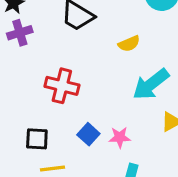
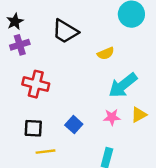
red cross: (62, 86) -> (36, 84), moved
pink star: (120, 137) -> (112, 117), moved

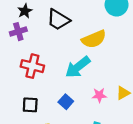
black star: (15, 21) -> (25, 11), moved
yellow semicircle: (106, 53) -> (94, 39), size x1.6
cyan arrow: (123, 85) -> (78, 67), moved

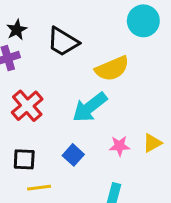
red cross: (32, 66) -> (27, 106), turned 35

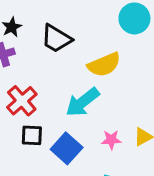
blue square: (73, 155) -> (67, 148), size x1.5
black square: (24, 159) -> (32, 135), moved

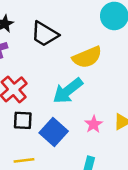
pink star: (111, 140) -> (94, 124), turned -30

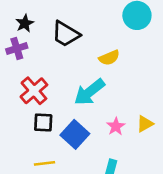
yellow semicircle: (87, 57) -> (109, 58), size x0.7

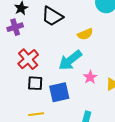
pink star: (116, 126) -> (90, 77), moved
blue square: (75, 134) -> (59, 92), turned 35

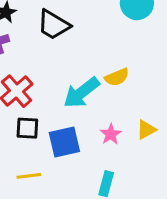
yellow semicircle: (85, 34) -> (117, 77), moved
pink star: (90, 77) -> (111, 134), moved

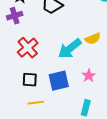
black square: (27, 128) -> (30, 80), moved

